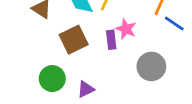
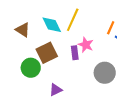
green circle: (52, 79) -> (31, 68), moved

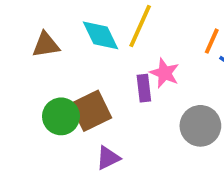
brown triangle: (23, 30) -> (46, 45), turned -42
brown square: (47, 53) -> (91, 111), moved

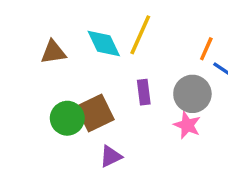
pink star: (165, 73) -> (187, 125), moved
gray circle: (200, 126) -> (192, 94), moved

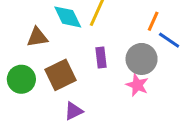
brown triangle: (53, 52) -> (37, 37), moved
green circle: (67, 118) -> (21, 79), moved

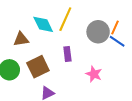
orange line: (153, 21) -> (115, 28), moved
gray circle: (142, 59) -> (98, 32), moved

